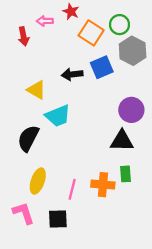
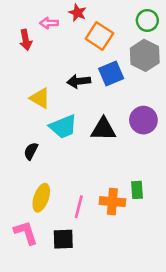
green circle: (120, 25) -> (147, 20), moved
black semicircle: (28, 138) -> (31, 151), size x0.6
black triangle: (122, 141) -> (103, 129), moved

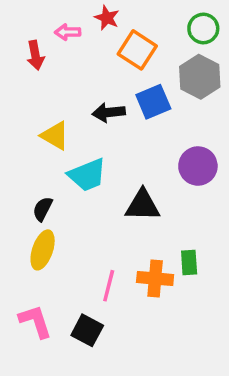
black triangle: (103, 129) -> (143, 205), moved
yellow ellipse: (41, 198) -> (43, 250), moved
black square: (63, 239) -> (87, 330), turned 30

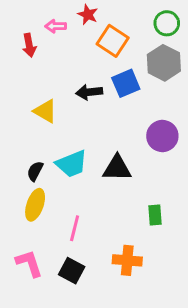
cyan trapezoid: (87, 175) -> (72, 164), moved
orange cross: (155, 279) -> (127, 260), moved
pink line: (109, 286) -> (75, 228), moved

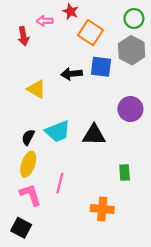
blue square: (126, 83) -> (101, 67), turned 30
pink L-shape: (29, 263) -> (31, 195), moved
black square: (72, 271) -> (21, 228), moved

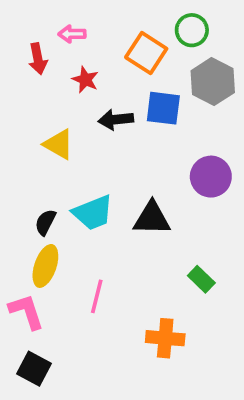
red star: (70, 11) -> (85, 80), moved
green circle: (134, 19) -> (192, 30), moved
green rectangle: (125, 173) -> (201, 279), turned -42
pink L-shape: (31, 195) -> (26, 312), moved

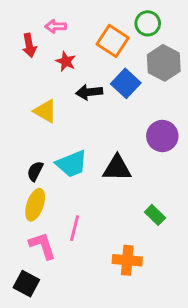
blue square: (163, 108) -> (126, 83), turned 36
pink L-shape: (26, 312) -> (42, 246), moved

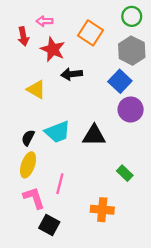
green circle: (148, 23) -> (132, 16), moved
red star: (66, 61) -> (53, 49), size x1.5
blue square: (126, 83) -> (120, 81), moved
black square: (26, 284) -> (49, 225), moved

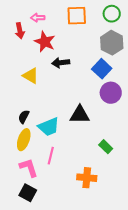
orange square: (90, 33) -> (77, 16), moved, turned -35
cyan trapezoid: (57, 132) -> (49, 127), moved
black square: (49, 225) -> (28, 193), moved

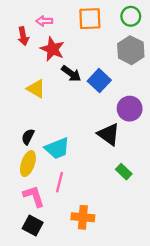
black arrow: (61, 63) -> (71, 74), turned -138
blue square: (102, 69) -> (99, 81), moved
black triangle: (80, 115) -> (109, 134), moved, turned 35
orange cross: (87, 178) -> (83, 217), moved

